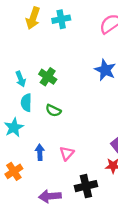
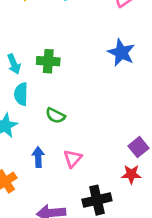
green cross: (48, 77) -> (48, 61), turned -30
green semicircle: (53, 111) -> (55, 116), moved

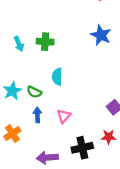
cyan semicircle: (21, 94) -> (57, 77), moved
green semicircle: (55, 116) -> (34, 92), moved
red star: (131, 174) -> (109, 137), moved

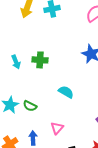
cyan semicircle: (57, 77) -> (66, 92), moved, turned 119
blue arrow: (37, 115) -> (33, 138), moved

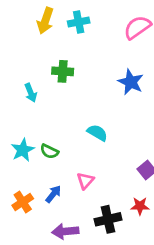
green cross: (40, 60) -> (63, 71), moved
blue arrow: (33, 138) -> (53, 194), turned 40

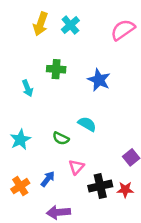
cyan cross: (79, 22) -> (70, 25), turned -30
blue star: (131, 82) -> (99, 80), moved
green semicircle: (49, 151) -> (61, 138), moved
black cross: (108, 219) -> (100, 186), moved

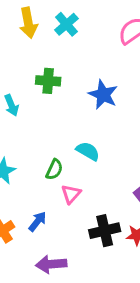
yellow arrow: (41, 24) -> (28, 23), turned -30
green semicircle: (61, 138) -> (54, 169), turned -91
pink triangle: (76, 167) -> (71, 194), moved

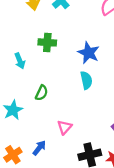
cyan semicircle: (88, 151) -> (86, 80), moved, turned 48
green semicircle: (54, 169) -> (42, 93), moved

